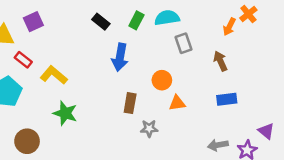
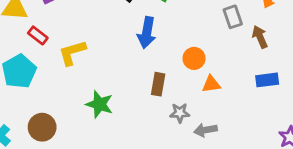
gray rectangle: (184, 43) -> (233, 17), moved
yellow L-shape: (54, 75) -> (72, 53), turned -56
green star: (65, 113) -> (99, 104), moved
gray arrow: (218, 145) -> (205, 130), moved

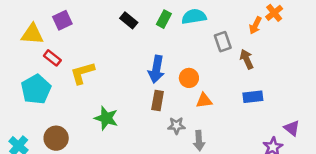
blue arrow: (147, 33) -> (156, 69), moved
gray arrow: (205, 130) -> (199, 141), turned -84

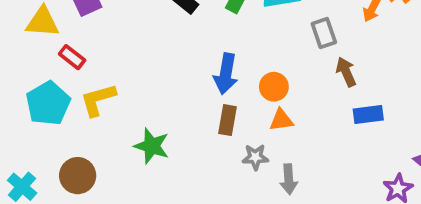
brown arrow: (247, 59) -> (346, 72), moved
yellow L-shape: (82, 73) -> (98, 100), moved
orange triangle: (204, 101) -> (281, 120), moved

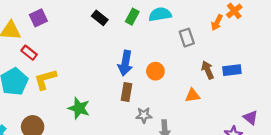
brown arrow: (346, 72) -> (208, 70), moved
blue rectangle: (368, 114) -> (232, 70), moved
orange triangle: (281, 120) -> (193, 96), moved

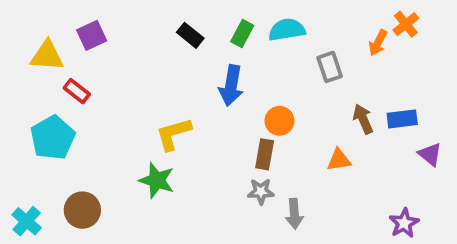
blue arrow: (125, 63) -> (231, 86), moved
yellow L-shape: (45, 79) -> (173, 134), moved
brown rectangle: (126, 92) -> (265, 154), moved
purple triangle: (251, 118) -> (430, 154), moved

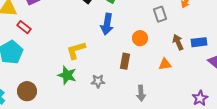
orange circle: (279, 121) -> (140, 38), moved
gray star: (261, 191) -> (98, 81), moved

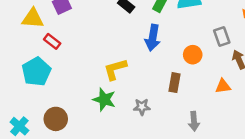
gray rectangle: (160, 14) -> (222, 37), moved

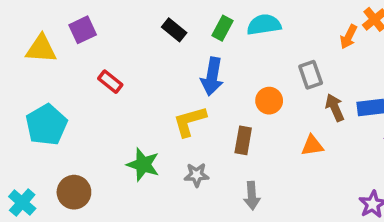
red rectangle: (52, 41) -> (110, 82), moved
yellow L-shape: (115, 69) -> (190, 121), moved
gray arrow: (194, 121) -> (252, 196), moved

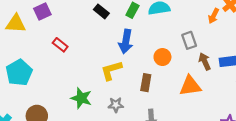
orange triangle: (312, 146) -> (190, 86), size x1.5

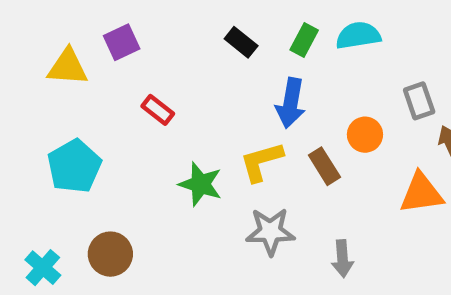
brown rectangle: (146, 83) -> (324, 166), moved, turned -42
green star: (81, 98) -> (201, 184), moved
gray star: (116, 105) -> (270, 231), size x1.5

